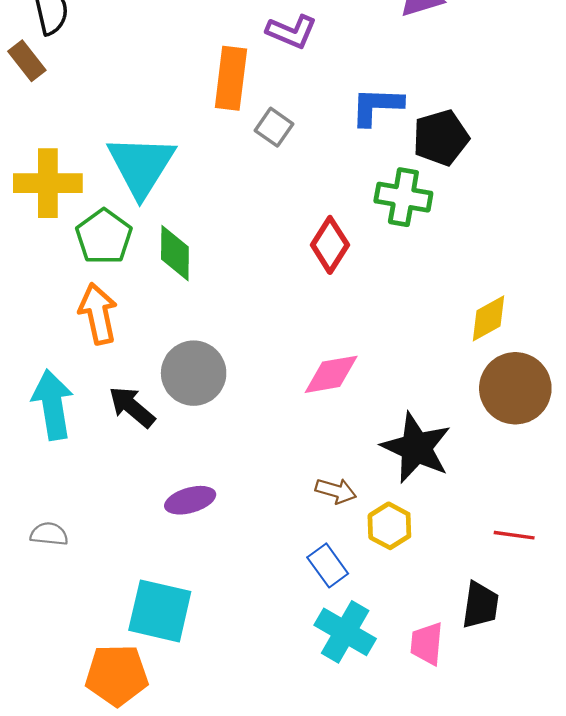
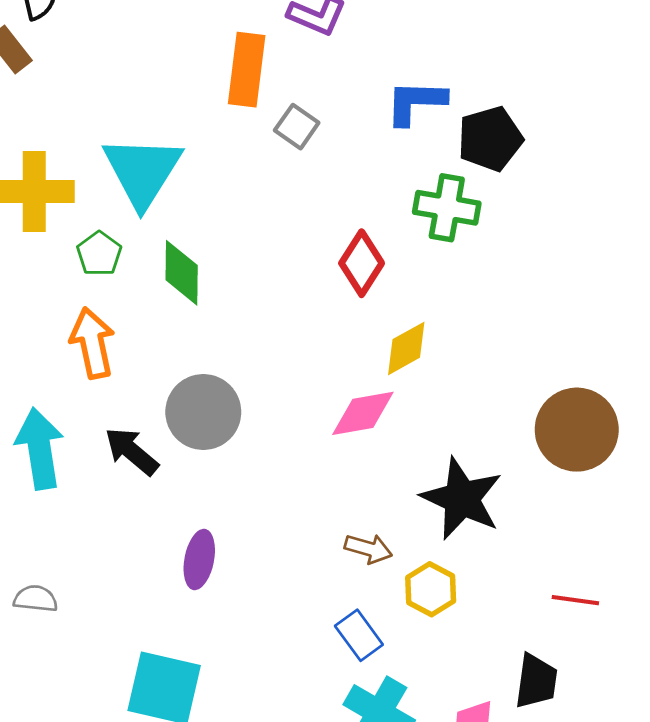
green pentagon: (104, 237) -> (99, 254), size x0.7
yellow diamond: (489, 318) -> (406, 348), moved
purple ellipse: (190, 500) -> (199, 559), turned -63

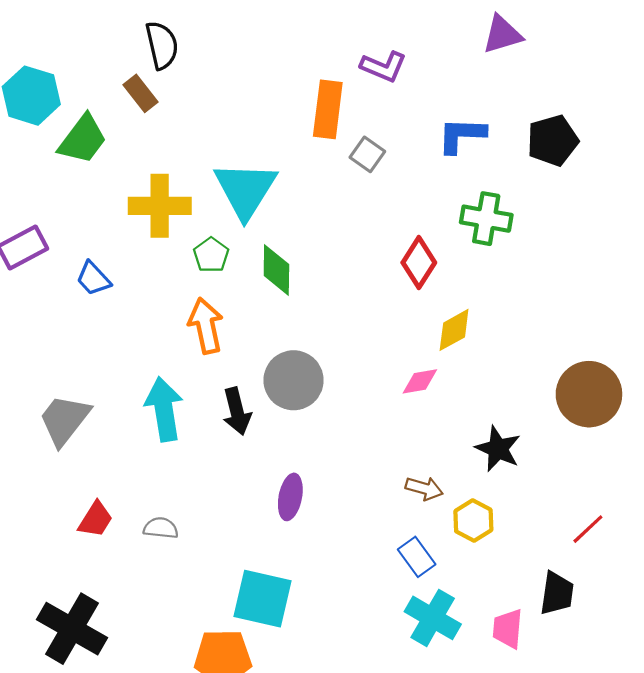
black pentagon: (490, 139) -> (553, 140), moved
pink diamond: (363, 413) -> (420, 381), size x0.7
black arrow: (132, 451) -> (237, 411), turned -144
black star: (462, 499) -> (498, 449), size x0.7
red line: (575, 600) -> (588, 529), turned -51

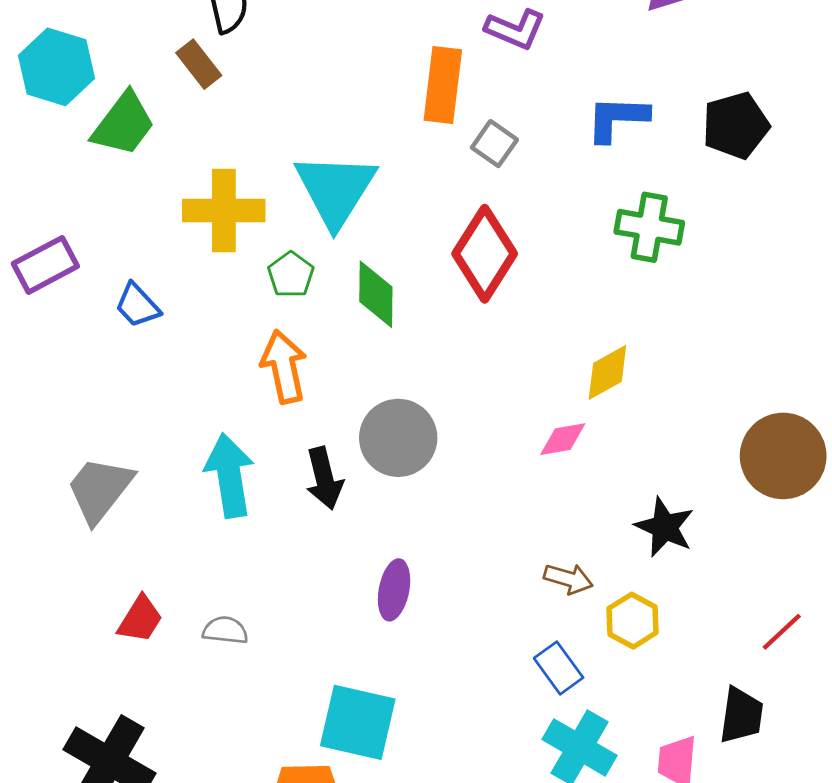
red diamond: (419, 263) -> (485, 254), moved, size x1.4

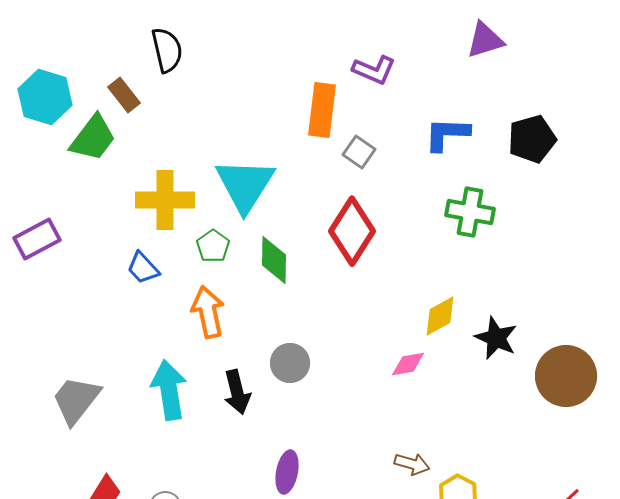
brown rectangle: (199, 64) -> (124, 95), moved
blue trapezoid: (137, 305) -> (143, 268), moved
gray circle: (398, 438) -> (290, 363), size x0.7
black star: (665, 527) -> (496, 338), moved

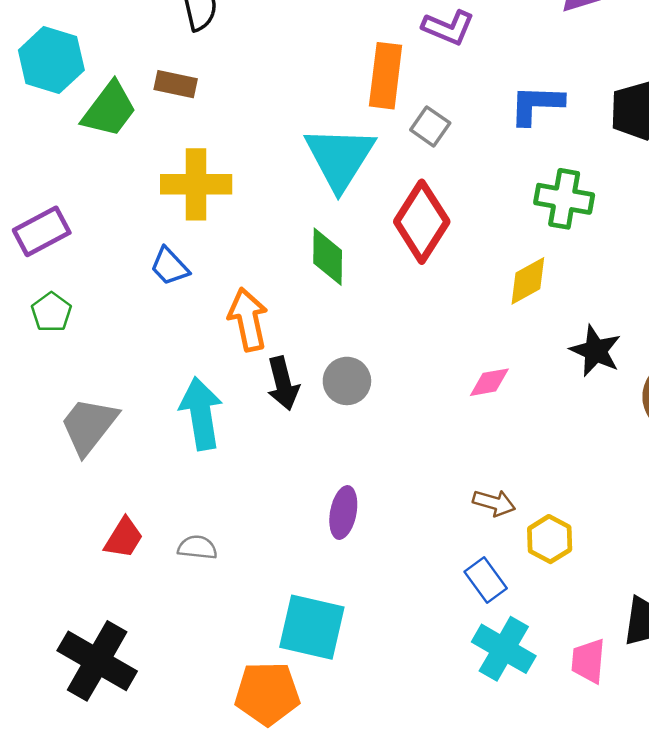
brown rectangle: (124, 95) -> (176, 84), moved, turned -40
cyan triangle: (245, 185) -> (340, 158), moved
green pentagon: (213, 246) -> (51, 312), moved
yellow diamond: (440, 316) -> (528, 281), moved
black arrow: (237, 392) -> (283, 383), moved

